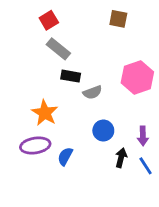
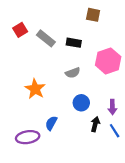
red square: (49, 20) -> (20, 30), moved
black rectangle: (71, 76) -> (74, 43), moved
purple ellipse: (35, 146) -> (28, 137), moved

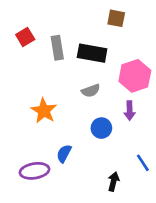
gray rectangle: (46, 38) -> (57, 48), turned 42
black rectangle: (74, 43) -> (92, 53), size x1.5
purple arrow: (112, 107) -> (130, 111), moved
black arrow: (95, 124) -> (113, 182), moved

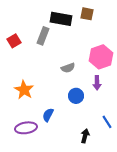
red square: (25, 37) -> (14, 41), moved
gray rectangle: (57, 48) -> (43, 36), turned 30
black rectangle: (92, 53) -> (61, 19), moved
orange star: (44, 111) -> (24, 90), moved

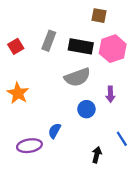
black rectangle: (61, 19) -> (81, 46), moved
pink hexagon: (101, 57) -> (113, 49), moved
gray semicircle: (68, 68) -> (77, 77), size x1.6
orange star: (24, 90) -> (18, 93), moved

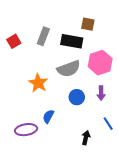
brown square: (99, 16) -> (88, 24), moved
pink hexagon: (113, 49) -> (100, 63), moved
orange star: (18, 93) -> (38, 83), moved
purple arrow: (110, 94) -> (101, 93), moved

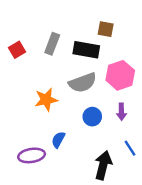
orange star: (38, 83) -> (46, 100), turned 30
black arrow: (86, 138) -> (103, 165), size x1.6

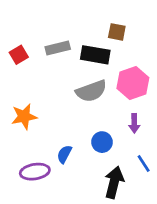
gray rectangle: (52, 44) -> (58, 48), turned 55
orange star: (46, 100) -> (24, 117), moved
blue circle: (92, 117) -> (102, 142), moved

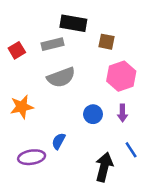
brown square: (117, 32) -> (106, 42), moved
black rectangle: (95, 55) -> (73, 23), moved
gray semicircle: (91, 91) -> (61, 77), moved
blue circle: (102, 142) -> (93, 114), moved

